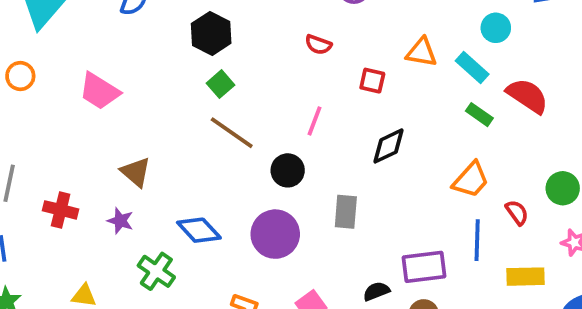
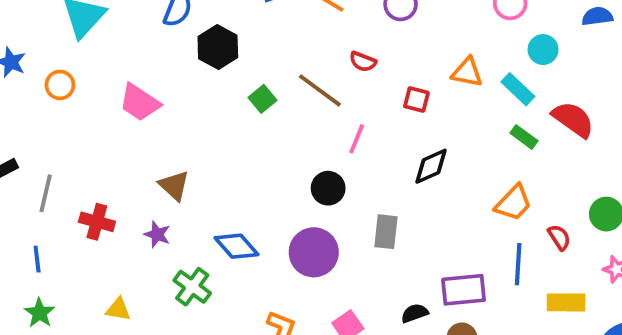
black hexagon: (211, 33) -> (218, 47), moved
brown line: (232, 133) -> (320, 90), moved

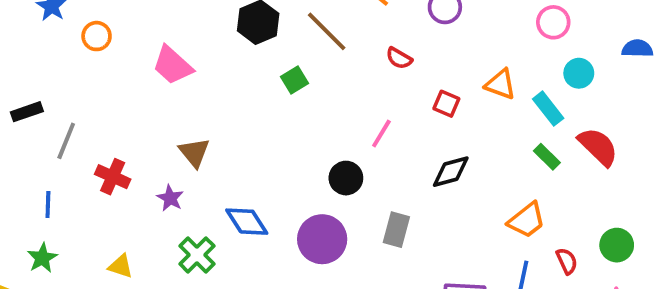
brown line: (320, 90) -> (327, 31), moved

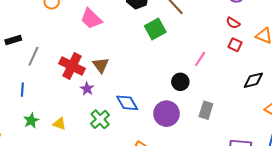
red semicircle: (399, 58) -> (233, 23), moved
green square: (294, 80) -> (155, 29), size x1.5
black diamond: (451, 172) -> (253, 80), moved
red cross: (113, 177) -> (72, 66), moved, size x1.4
green star: (42, 258) -> (31, 121), moved

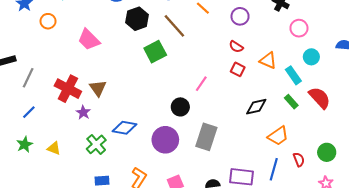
blue line: (22, 90) -> (29, 112), moved, turned 40
blue diamond: (127, 103) -> (125, 128), turned -50
gray rectangle: (206, 110) -> (206, 137), size x1.4

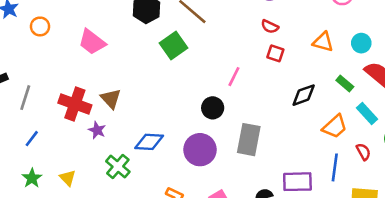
cyan circle: (311, 57) -> (361, 43), moved
orange triangle: (268, 60) -> (323, 42), moved
cyan rectangle: (293, 75) -> (367, 113), moved
yellow triangle: (54, 148) -> (68, 178), turned 32

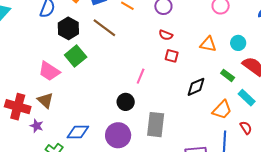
pink trapezoid: (92, 42) -> (49, 71), moved
green square: (174, 45) -> (76, 56), moved

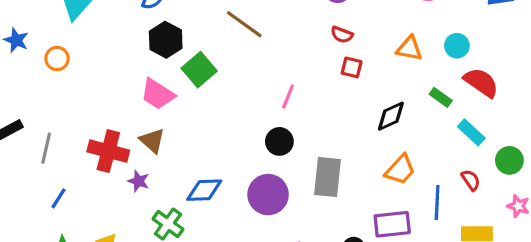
black hexagon: (68, 28) -> (166, 40), moved
pink line: (141, 76) -> (288, 96), moved
orange trapezoid: (222, 110) -> (400, 170), moved

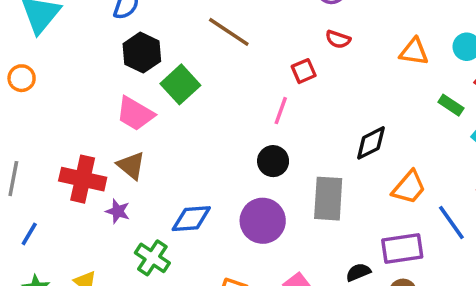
red square: (352, 67) -> (304, 71), moved, turned -35
black diamond: (391, 116) -> (371, 143), moved
blue line: (437, 203) -> (451, 222), turned -36

